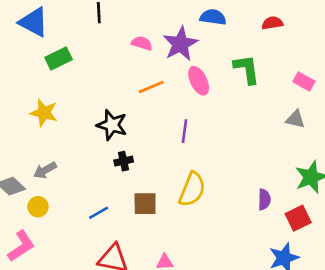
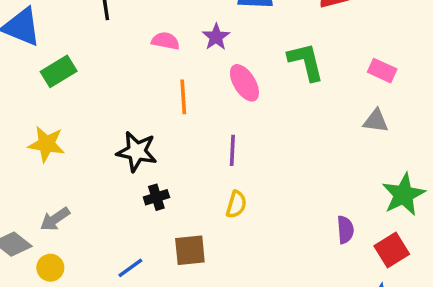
purple star: (180, 44) -> (216, 37), size x0.6
orange line: (151, 87) -> (183, 97), turned -65
yellow semicircle: (192, 189) -> (236, 204), moved, size x0.6

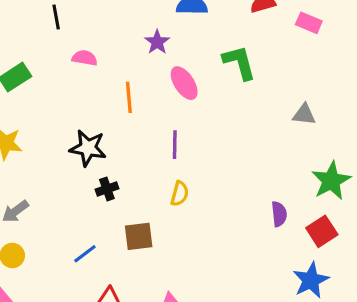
pink semicircle: (165, 41) -> (85, 58), moved
pink rectangle: (382, 71) -> (309, 23), moved

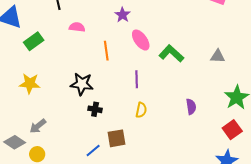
green L-shape: (239, 62) -> (171, 54), moved, turned -30
black cross: (107, 189) -> (95, 109), turned 32
purple semicircle: (279, 214) -> (191, 107), moved
blue line: (85, 254) -> (93, 150), moved

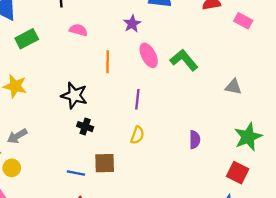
green L-shape: (171, 54) -> (184, 60), moved
red square: (232, 130) -> (238, 173), turned -36
blue line: (93, 150) -> (76, 173), turned 42

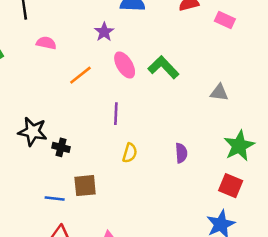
orange line: (108, 62) -> (80, 75), turned 55
black star: (74, 95) -> (33, 132), moved
yellow semicircle: (137, 135) -> (130, 153), moved

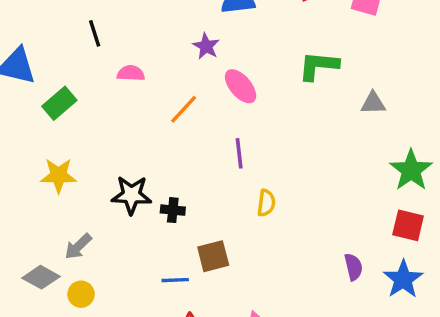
green L-shape: (163, 67) -> (318, 66), moved, turned -32
purple semicircle: (181, 153) -> (353, 267), moved

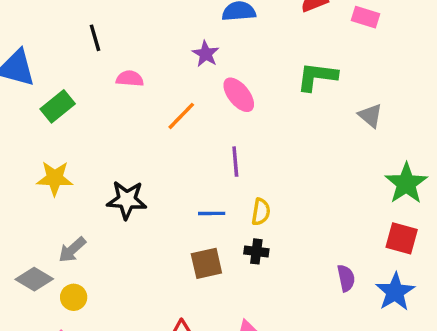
gray triangle: (373, 103) -> (370, 115), turned 40
black cross: (173, 210) -> (256, 251), moved
blue line: (175, 280) -> (212, 213), moved

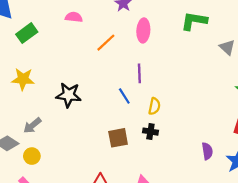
pink ellipse: (239, 95) -> (143, 30), turned 40
blue line: (212, 213) -> (124, 96), moved, turned 56

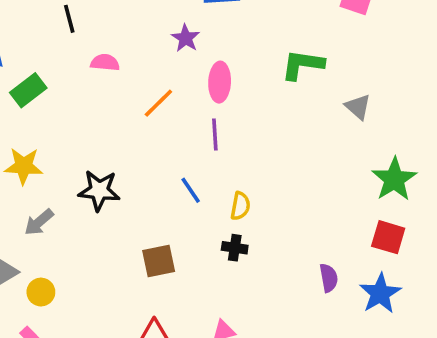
purple line: (139, 73) -> (215, 134), moved
gray arrow: (32, 125) -> (39, 222), moved
brown square: (118, 138) -> (159, 261), moved

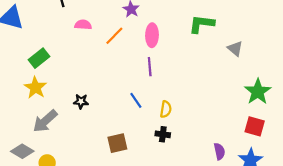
green rectangle: (28, 90) -> (39, 58), moved
orange line: (158, 103) -> (114, 36), moved
yellow star: (24, 166) -> (35, 88), turned 30
black star: (99, 190) -> (81, 101), size x0.6
gray arrow: (39, 222) -> (45, 121), size x1.4

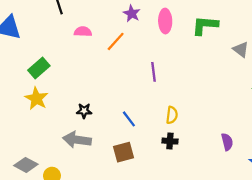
pink ellipse: (152, 35) -> (165, 21), moved
blue line: (136, 100) -> (129, 119), moved
gray arrow: (45, 121) -> (77, 140), moved, turned 52
purple semicircle: (219, 151) -> (227, 142), moved

